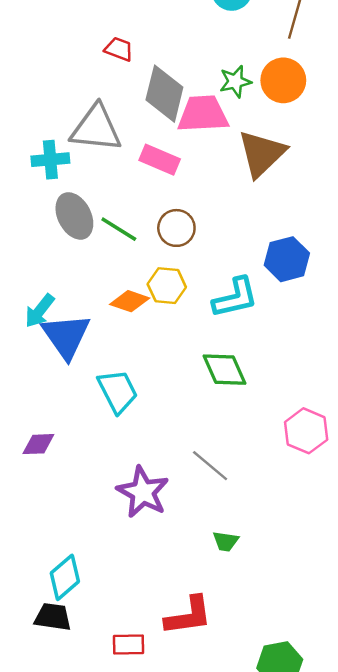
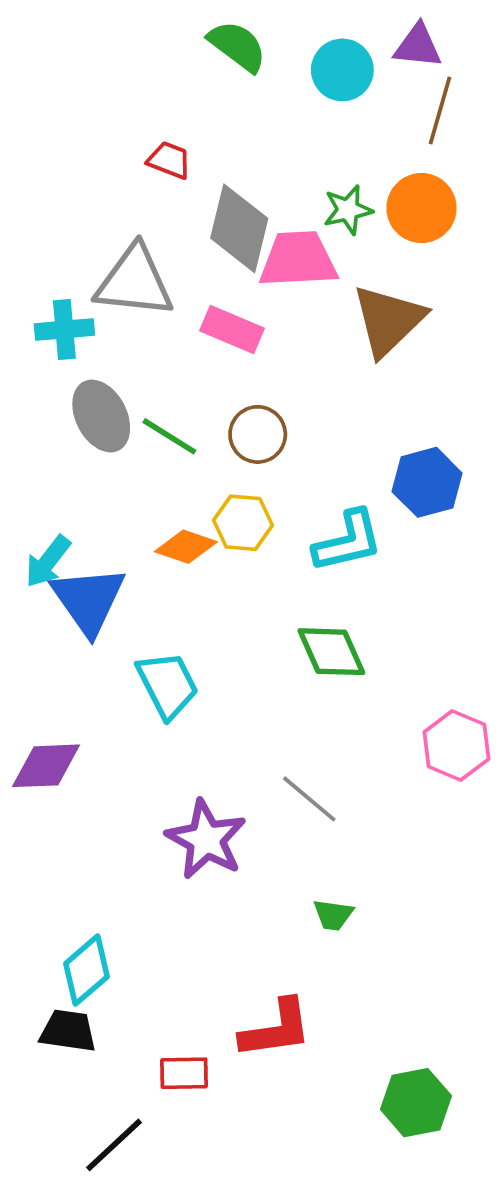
purple diamond: (38, 444) -> (46, 766), size x1.4

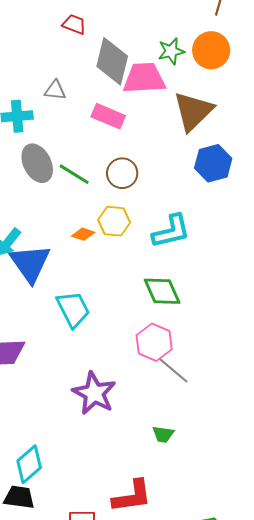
gray triangle: (134, 282) -> (55, 90), size x0.5
blue hexagon: (427, 482) -> (213, 163), moved
orange diamond: (186, 547) -> (83, 234), size x0.7
pink hexagon: (456, 746) -> (154, 342), moved
gray line: (309, 799) -> (173, 370), moved

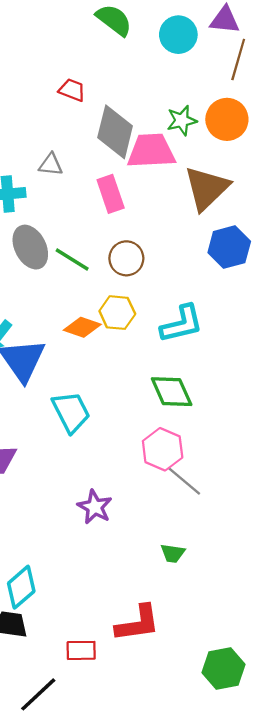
pink rectangle: (108, 116) -> (111, 194), turned 48
orange diamond: (83, 234) -> (82, 327), size x1.4
purple star: (94, 393) -> (95, 507), size x0.7

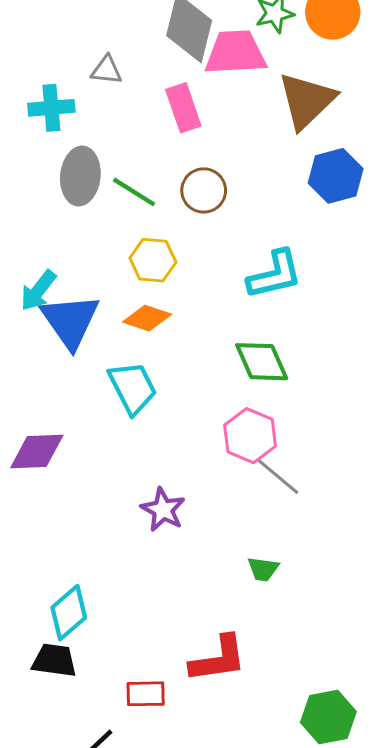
gray ellipse: (30, 247) -> (80, 176), turned 33
yellow hexagon: (117, 313) -> (153, 260), moved
orange diamond: (82, 327) -> (147, 318), moved

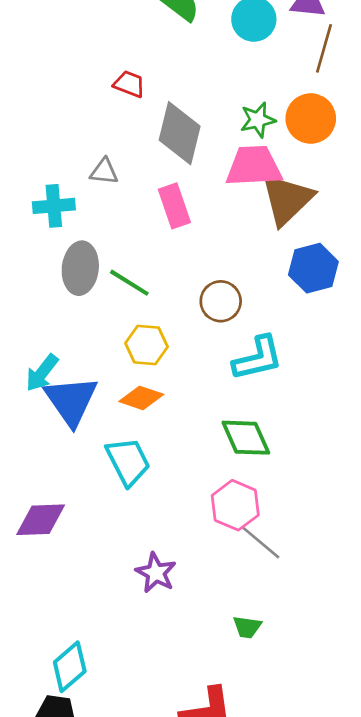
pink trapezoid: (236, 53) -> (254, 166), moved
brown circle: (204, 190) -> (221, 301), moved

